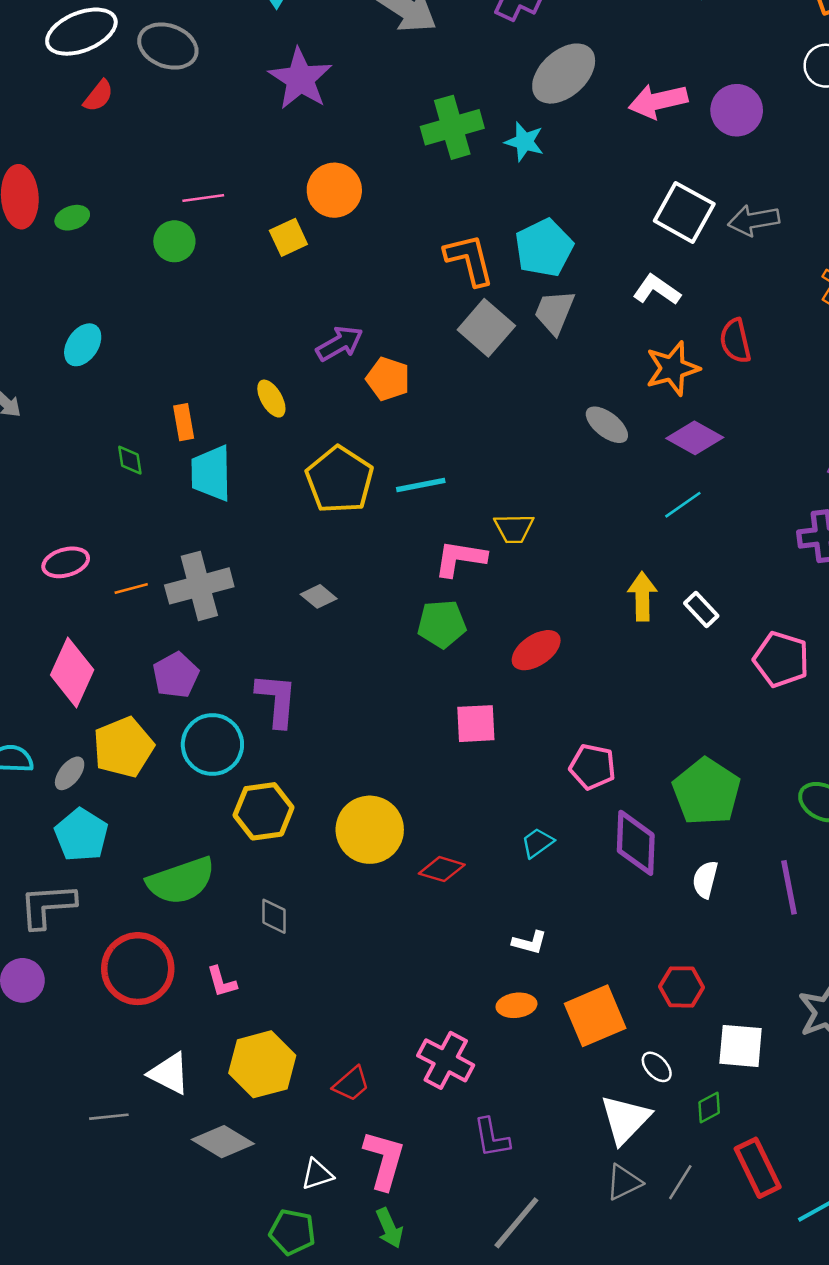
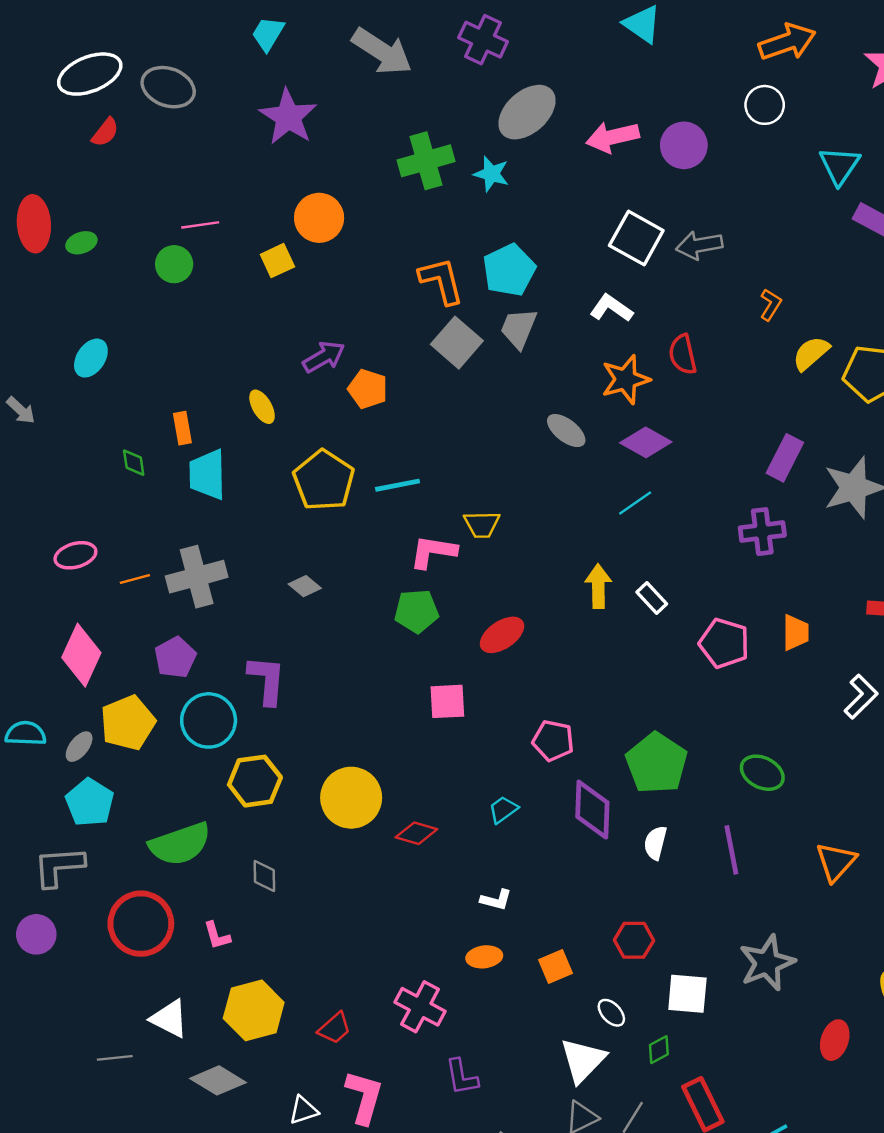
orange square: (595, 1016) -> (556, 966), size x0.6

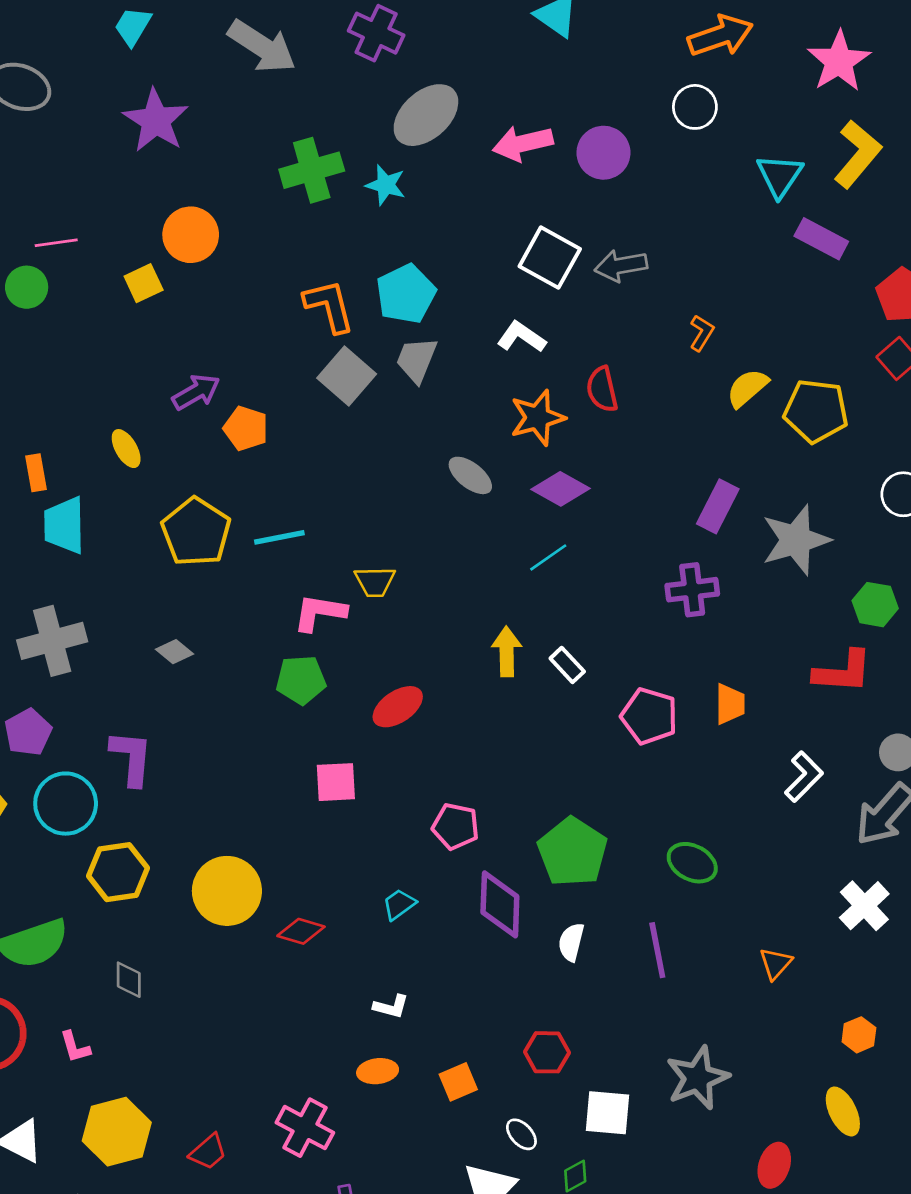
orange triangle: (836, 862) -> (776, 964), size x0.7

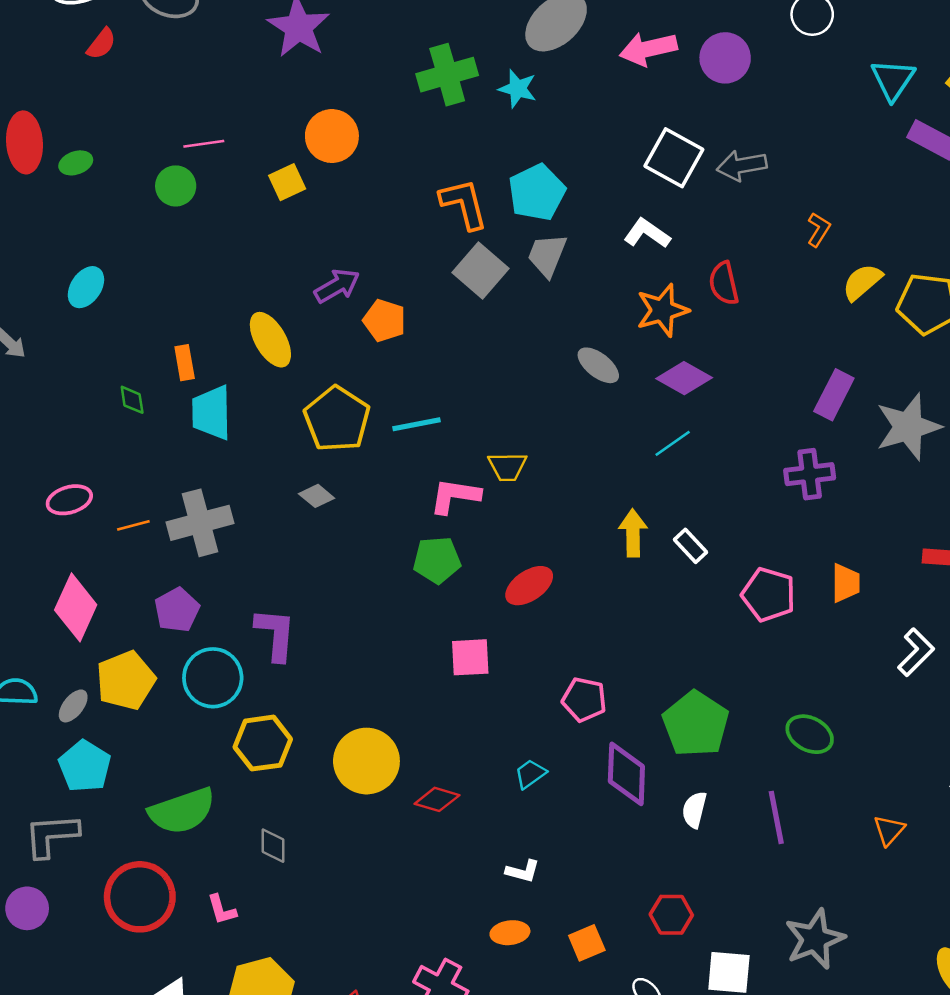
yellow ellipse: (126, 449) -> (270, 340), size x1.5
gray diamond: (175, 652) -> (317, 496), moved

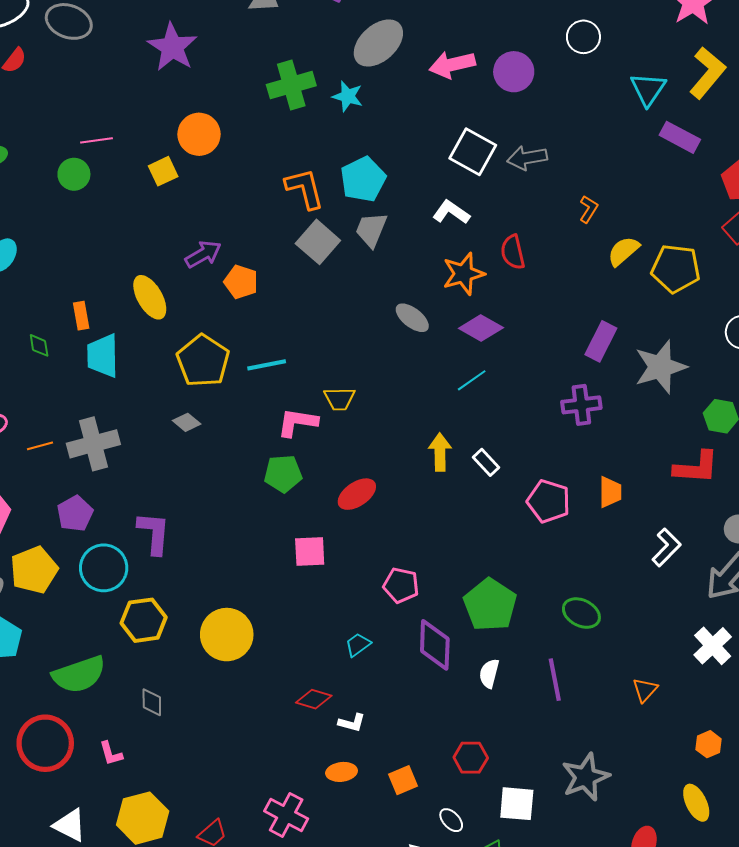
red diamond: (437, 799) -> (314, 699), moved

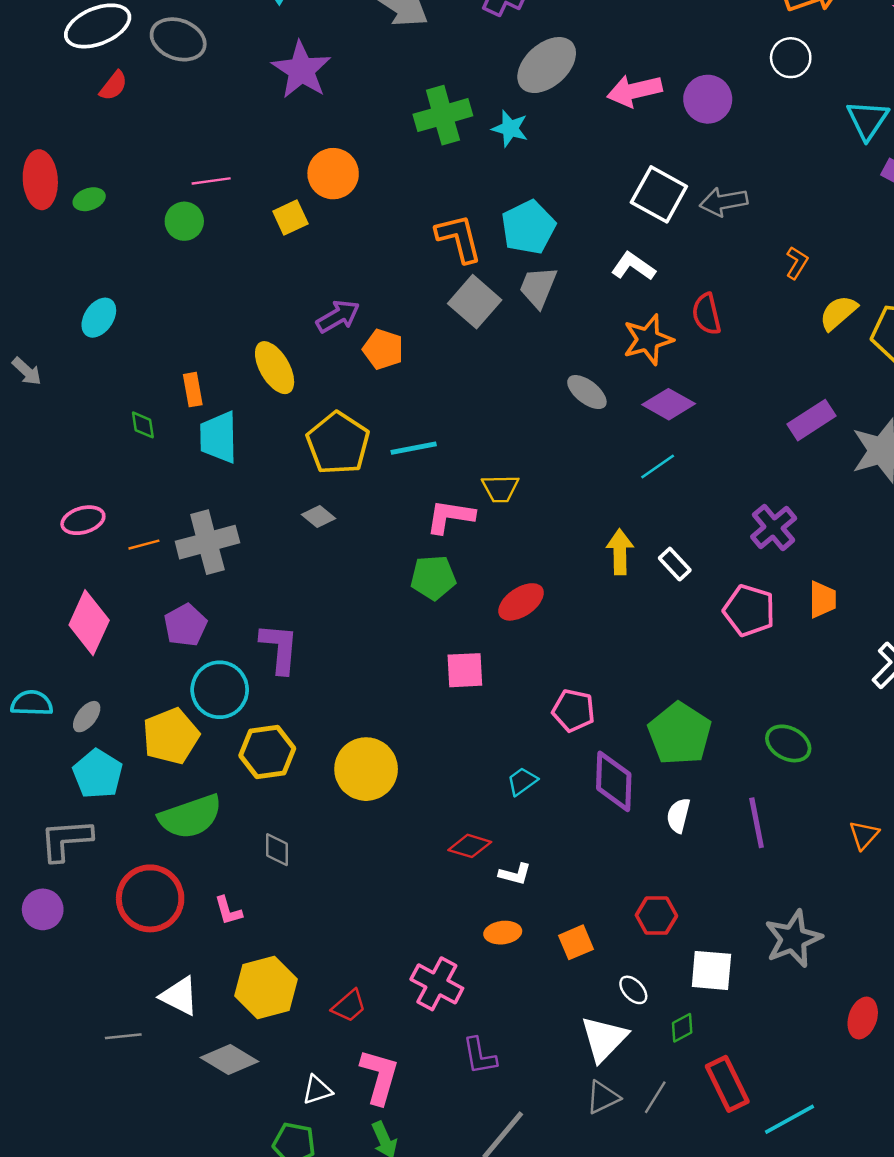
purple rectangle: (601, 341) -> (811, 420), turned 30
purple cross: (581, 405) -> (774, 527), moved, turned -33
yellow pentagon: (34, 570) -> (171, 736), moved

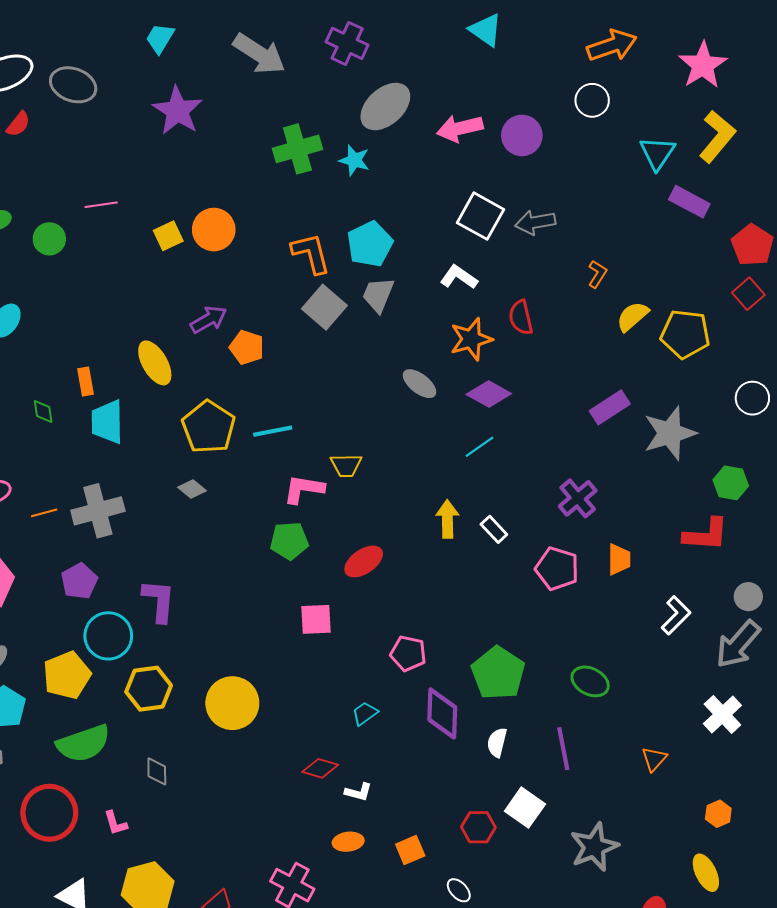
orange circle: (333, 174) -> (214, 230), moved
green circle: (184, 221) -> (49, 239), moved
white square: (711, 970) -> (525, 808), moved, turned 30

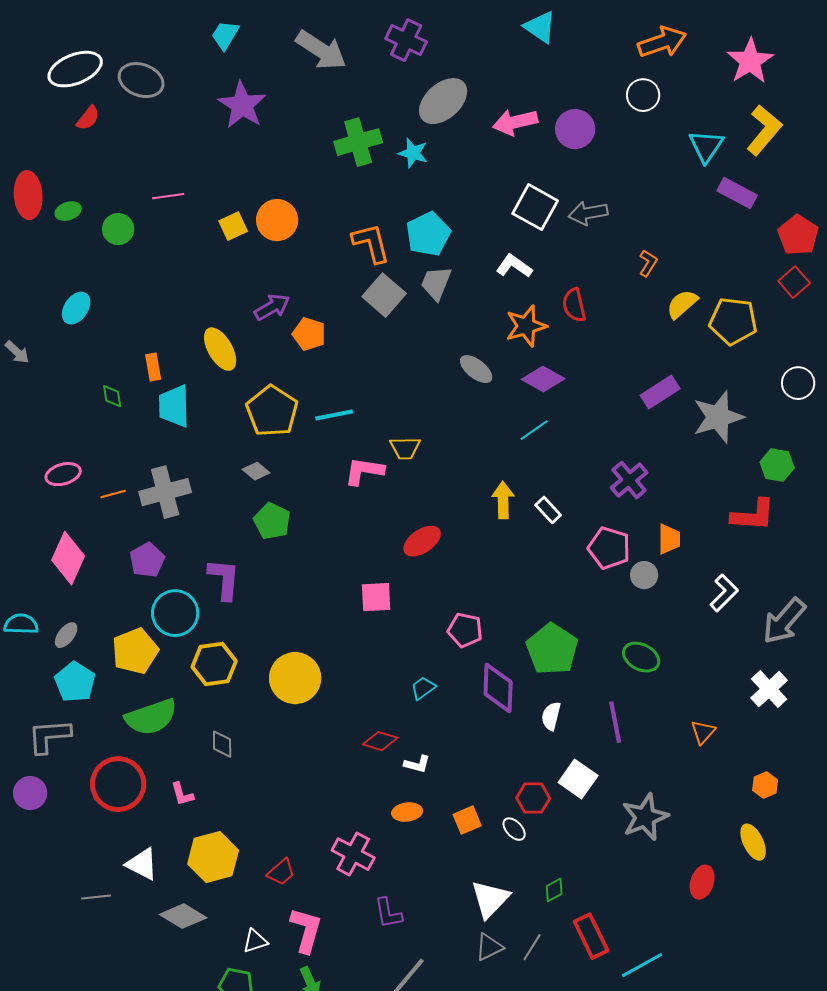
green pentagon: (289, 541) -> (272, 521), moved, turned 30
gray circle: (748, 597) -> (644, 575), moved
white ellipse: (459, 890) -> (514, 829), moved

